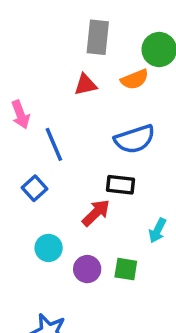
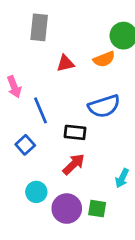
gray rectangle: (98, 37) -> (39, 27), moved
black rectangle: (121, 185) -> (75, 132), moved
purple circle: (87, 269) -> (67, 209), size x1.4

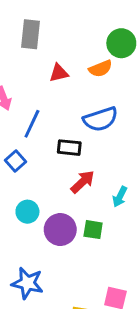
blue line: (40, 110) -> (32, 124), turned 48
red arrow: (74, 164) -> (83, 182), moved

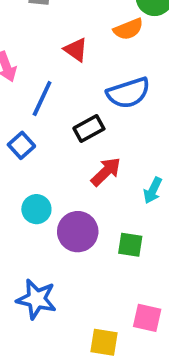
red triangle: (59, 73) -> (76, 50), moved, turned 48
black rectangle: (69, 148) -> (89, 129), turned -35
green square: (93, 230) -> (130, 245), moved

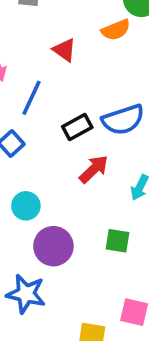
blue semicircle: (128, 93) -> (123, 120), moved
purple circle: (78, 232) -> (53, 246), moved

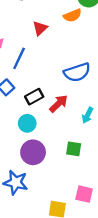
red triangle: (64, 50) -> (40, 28), turned 42
black rectangle: (77, 127) -> (34, 97), moved
cyan circle: (26, 206) -> (27, 123), moved

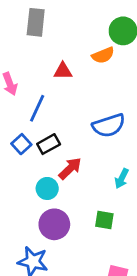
red triangle: (40, 28) -> (63, 71), turned 42
black rectangle: (34, 97) -> (49, 144), moved
red arrow: (59, 104) -> (70, 168), moved

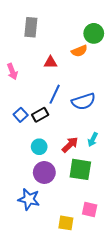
blue line: (37, 108) -> (55, 94), moved
red arrow: (70, 168) -> (70, 145), moved
green square: (104, 220) -> (80, 169), size x1.6

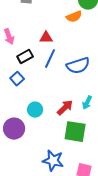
red triangle: (50, 62) -> (46, 38), moved
black rectangle: (40, 115) -> (25, 57), moved
purple circle: (44, 172) -> (14, 129), moved
blue star: (29, 199) -> (53, 161), moved

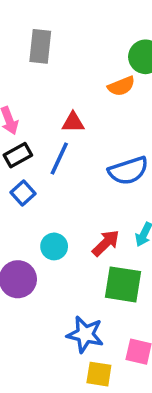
black rectangle: (25, 57) -> (18, 155), moved
blue line: (50, 59) -> (59, 159), moved

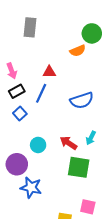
red arrow: (106, 243) -> (69, 143), turned -102
blue star: (85, 334) -> (31, 188), moved

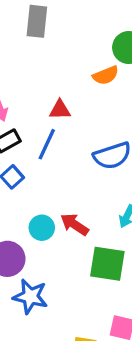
gray rectangle: (30, 27) -> (37, 21), moved
red arrow: (69, 143) -> (75, 224), moved

